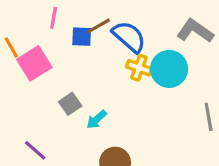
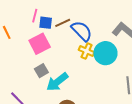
blue square: (82, 37) -> (46, 23), moved
pink square: (34, 63) -> (40, 44), moved
cyan arrow: (96, 119) -> (57, 82), size x1.6

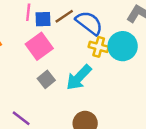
cyan arrow: (57, 82) -> (79, 77), moved

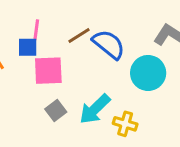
blue square: (43, 19) -> (28, 47), moved
pink square: (39, 46) -> (48, 71), turned 32
yellow cross: (99, 47) -> (125, 124), moved

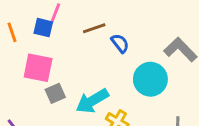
blue semicircle: (109, 44) -> (120, 43), size x0.6
pink square: (48, 71) -> (38, 68), moved

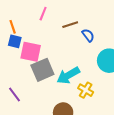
blue square: (43, 28) -> (15, 41), moved
gray square: (55, 93) -> (42, 70), size x1.6

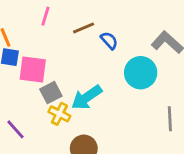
gray square: (42, 70) -> (51, 93), size x0.7
yellow cross: (86, 90) -> (59, 114), moved

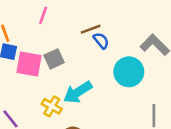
brown line: (84, 28) -> (91, 29), moved
gray square: (51, 93) -> (54, 59), moved

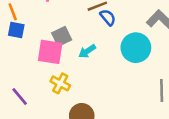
pink square: (29, 64) -> (50, 52), moved
cyan arrow: (78, 92) -> (87, 51), moved, size x0.6

